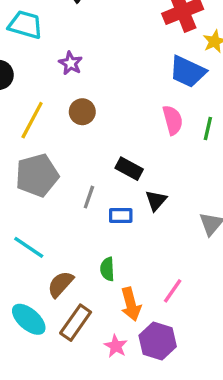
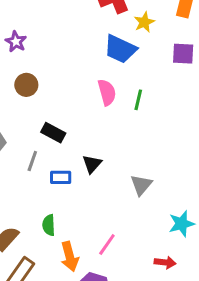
black rectangle: (129, 169) -> (53, 133), moved

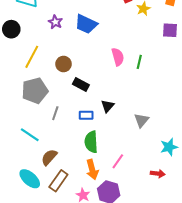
blue trapezoid: (120, 49) -> (86, 24), moved
brown circle: (26, 85) -> (64, 64), moved
gray line: (32, 161) -> (55, 113), moved
green semicircle: (49, 225) -> (91, 142), moved, size x1.5

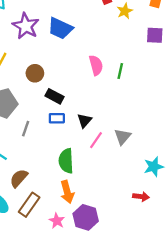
purple star: (55, 22) -> (26, 26), size x1.6
blue rectangle: (86, 115) -> (57, 118), moved
pink line: (118, 161) -> (96, 140), moved

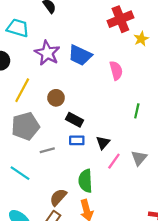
pink semicircle: (96, 65) -> (116, 71), moved
green line: (120, 71) -> (137, 111), moved
gray line: (26, 129) -> (47, 150), turned 56
brown semicircle: (19, 178) -> (58, 197), moved

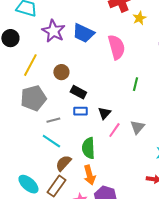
pink semicircle: (116, 71) -> (116, 47), size x1.4
cyan line: (20, 173) -> (51, 141), moved

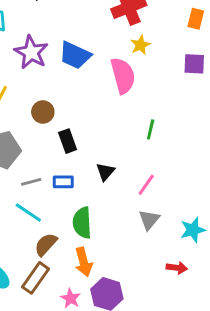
yellow star: (139, 18) -> (140, 45), moved
black rectangle: (78, 92) -> (68, 141), turned 42
blue rectangle: (80, 111) -> (63, 182), moved
gray triangle: (137, 127) -> (149, 220), moved
pink line: (114, 130) -> (146, 185), moved

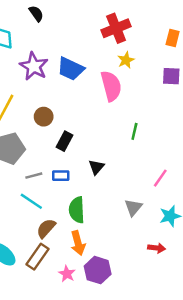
black rectangle: (68, 141) -> (64, 141), turned 48
pink line: (146, 185) -> (160, 178), moved

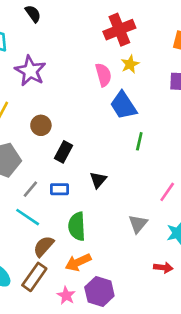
blue trapezoid: (71, 69) -> (123, 105), moved, turned 32
pink semicircle: (111, 86) -> (103, 75), moved, size x0.7
gray line: (34, 176) -> (30, 189), turned -35
orange arrow: (78, 243) -> (78, 262), turned 80

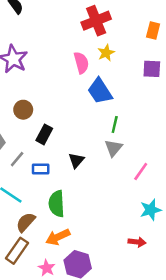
gray line: (30, 189) -> (17, 159), moved
gray triangle: (138, 224) -> (113, 148), moved

